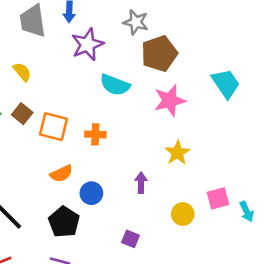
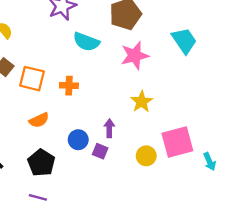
blue circle: (91, 193) -> (78, 140), moved
pink square: (218, 198) -> (177, 142), size x1.6
cyan arrow: (247, 211) -> (210, 162), moved
purple square: (131, 239) -> (100, 151), moved

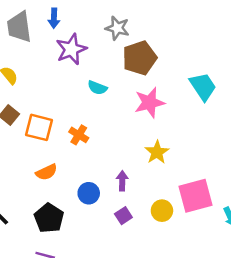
cyan semicircle: (86, 42) -> (97, 88), size x0.7
orange cross: (69, 86) -> (79, 135), turned 30
purple square: (100, 151) -> (123, 216), moved, turned 35

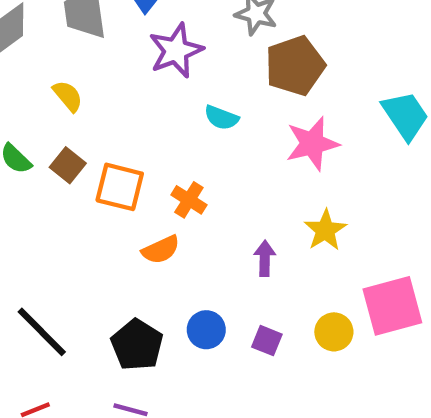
orange semicircle: (46, 172) -> (161, 250), moved
purple arrow: (122, 181) -> (265, 258), moved
blue circle: (89, 193) -> (206, 330), moved
purple square: (123, 216) -> (267, 341), turned -35

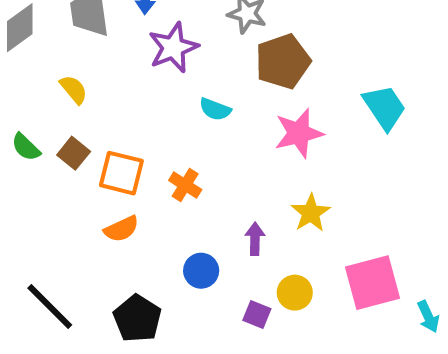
orange semicircle: (161, 250) -> (121, 229), moved
blue circle: (206, 330) -> (201, 271), moved
yellow circle: (334, 332) -> (295, 293), moved

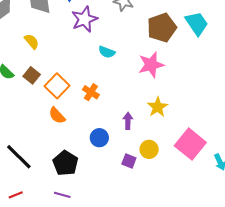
brown pentagon: (283, 61) -> (162, 28), moved
cyan trapezoid: (384, 107) -> (197, 23), moved
orange square: (121, 173) -> (57, 86), turned 30
orange semicircle: (121, 229) -> (57, 115), turned 72
pink square: (372, 283) -> (190, 144), turned -36

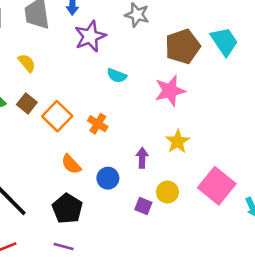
orange semicircle: (57, 115) -> (71, 164), moved

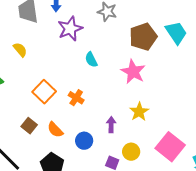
cyan semicircle: (117, 76) -> (91, 60), turned 42
pink star: (170, 91) -> (133, 72), turned -30
brown square: (27, 103) -> (29, 126), moved

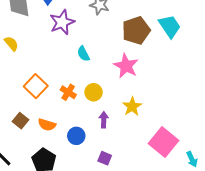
orange semicircle: (55, 130) -> (47, 125), turned -30
yellow circle: (131, 152) -> (94, 92), moved

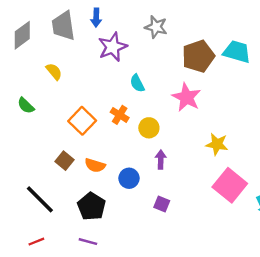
cyan trapezoid: (170, 26) -> (237, 52), turned -40
orange cross: (68, 92) -> (120, 115), moved
yellow star: (132, 106) -> (217, 144), moved, turned -30

